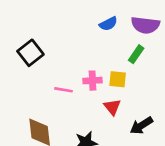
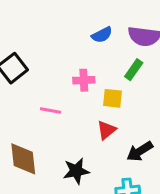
pink cross: (93, 81) -> (84, 80), moved
red triangle: (112, 107) -> (106, 130), turned 30

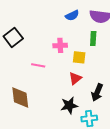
green rectangle: (134, 70) -> (93, 38), turned -32
black arrow: (140, 151) -> (97, 92), turned -36
black star: (76, 171) -> (69, 105), moved

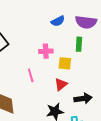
pink line: (38, 65) -> (31, 75), moved, turned 64
black arrow: (97, 92) -> (83, 98), turned -120

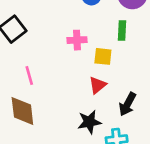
pink line: (31, 75) -> (29, 76), moved
black arrow: (83, 98) -> (127, 104), turned 126

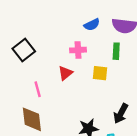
pink cross: (77, 40) -> (78, 50), moved
red triangle: (97, 85) -> (65, 73), moved

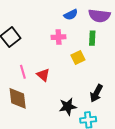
red triangle: (65, 73) -> (43, 75), moved, turned -40
yellow square: (100, 73) -> (78, 58), turned -32

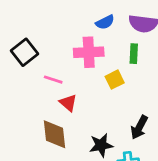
pink cross: (59, 37) -> (89, 52), size x1.5
pink line: (23, 72) -> (53, 80), moved, turned -56
brown diamond: (18, 98) -> (55, 134), moved

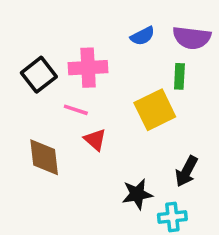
pink cross: (89, 52) -> (88, 68), moved
yellow square: (115, 80) -> (155, 110), size x1.6
brown diamond: (55, 134) -> (44, 157), moved

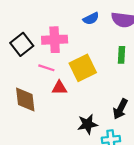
green rectangle: (179, 76) -> (122, 55), moved
yellow square: (155, 110) -> (83, 68), moved
red triangle: (95, 140) -> (59, 88), turned -42

